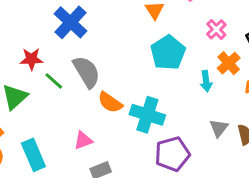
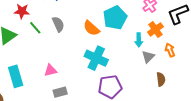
gray semicircle: (86, 72) -> (58, 24), size x0.7
orange semicircle: (110, 102) -> (91, 28), moved
gray triangle: (219, 128) -> (148, 57), moved

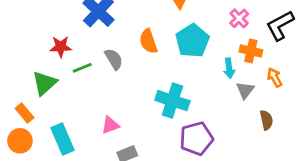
green line: (35, 28) -> (82, 68), turned -64
orange semicircle: (91, 28) -> (148, 41), moved, turned 36
orange cross: (155, 29) -> (251, 51), turned -35

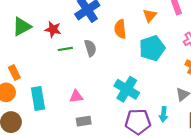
orange semicircle: (148, 41) -> (120, 29), moved
cyan arrow: (229, 68) -> (163, 114), moved
green triangle: (45, 83) -> (22, 27), moved

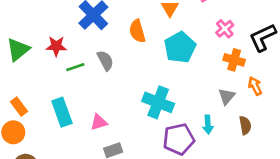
cyan rectangle: (38, 99) -> (62, 112), moved

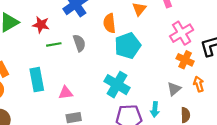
pink cross: (225, 29) -> (182, 33), size x1.5
cyan pentagon: (180, 47) -> (128, 46), moved

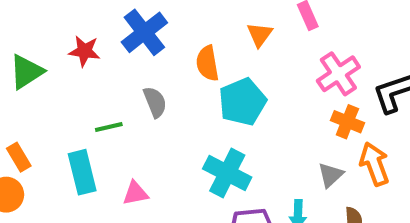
red star: (41, 25) -> (84, 51), moved
green line: (54, 44) -> (109, 127), moved
orange arrow: (199, 84) -> (374, 164), size x1.5

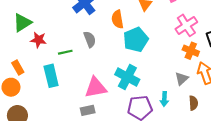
red star: (84, 51) -> (39, 40), moved
pink triangle: (135, 193) -> (96, 88), moved, size x1.6

